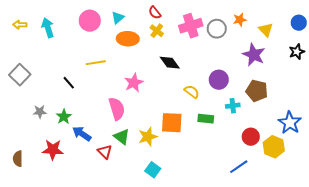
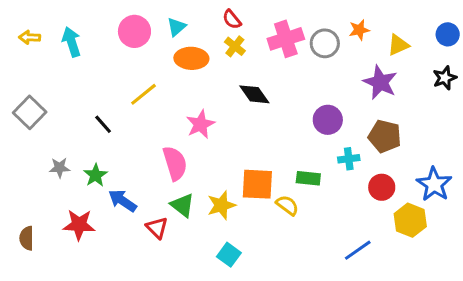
yellow triangle: (266, 30) -> (398, 45), turned 49
yellow line: (96, 63) -> (143, 94), turned -30
yellow semicircle: (192, 92) -> (287, 205), moved
red circle: (251, 137) -> (382, 187), moved

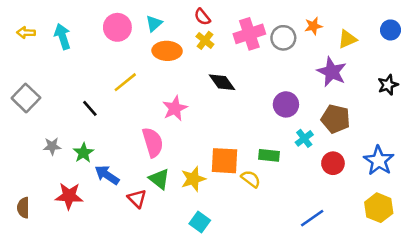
black star: (445, 78) -> (388, 85), moved
cyan cross: (349, 159) -> (304, 138), turned -30
yellow hexagon: (410, 220) -> (379, 208), moved

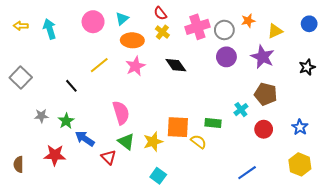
purple circle: (286, 104) -> (226, 57), moved
pink star: (175, 108) -> (135, 66), moved
blue star: (379, 161) -> (300, 127), size x0.7

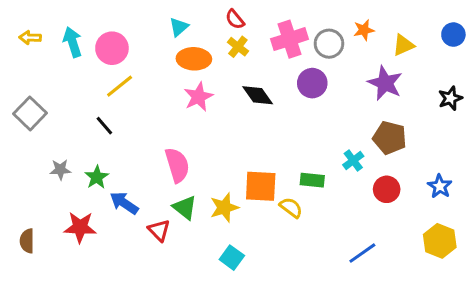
pink circle: (93, 22) -> (112, 48), moved
purple circle: (226, 57) -> (312, 83), moved
yellow line: (99, 65) -> (120, 86), moved

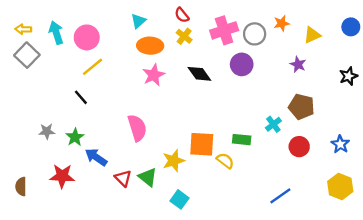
purple star: (385, 83) -> (298, 64), size x0.6
gray square: (30, 113) -> (27, 55), moved
green triangle: (185, 208) -> (148, 177), moved

